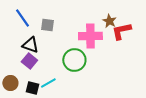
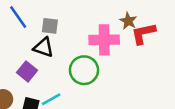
black triangle: (30, 45) -> (44, 47), moved

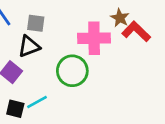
red L-shape: (143, 33) -> (136, 31), turned 56
black triangle: (44, 47) -> (29, 46), turned -40

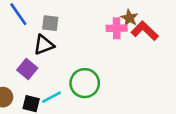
pink cross: (94, 38) -> (117, 28), moved, size x0.7
green circle: (72, 71) -> (85, 83), moved

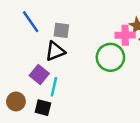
green circle: (85, 83) -> (110, 57), moved
cyan line: (51, 97) -> (54, 87), moved, turned -48

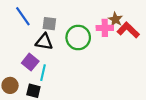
black triangle: (55, 51) -> (44, 42), turned 30
green circle: (110, 57) -> (78, 38), moved

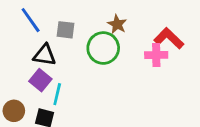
brown star: (115, 19) -> (117, 24), moved
pink cross: (105, 28) -> (156, 55), moved
black triangle: (44, 42) -> (45, 55), moved

